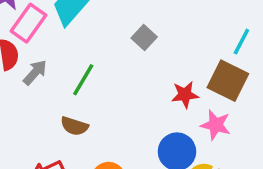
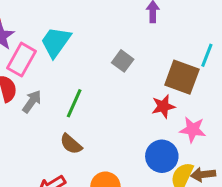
brown square: (228, 81) -> (182, 77), moved
brown semicircle: (74, 126) -> (71, 144), turned 30

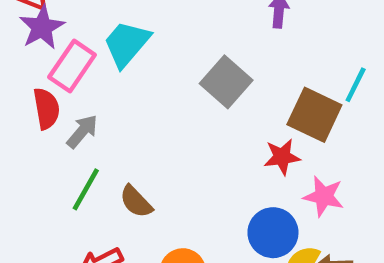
gray square: (123, 61) -> (226, 82), size x1.5
green line: (74, 103) -> (86, 189), moved

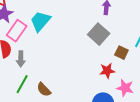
gray square: (226, 82) -> (99, 34), moved
brown square: (314, 115) -> (121, 53), size x0.6
gray arrow: (82, 131) -> (21, 59), turned 140

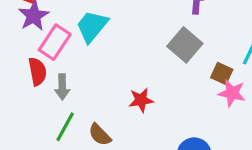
red star: (107, 71) -> (141, 100), moved
pink star: (125, 88) -> (232, 93), moved

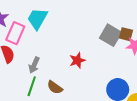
gray square: (185, 45) -> (111, 35), moved
gray arrow: (62, 87) -> (34, 65), moved, turned 35

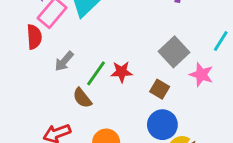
brown square: (126, 34) -> (160, 89), moved
green line: (32, 86) -> (96, 73), moved

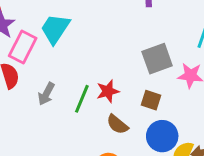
gray square: (174, 52) -> (157, 59), turned 36
brown semicircle: (82, 98) -> (117, 124), moved

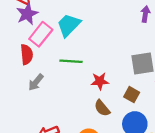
gray arrow: (46, 94) -> (36, 82), moved
green line: (82, 99) -> (71, 61), moved, turned 60

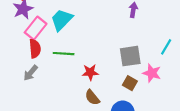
red semicircle: (27, 54) -> (35, 49), moved
brown square: (132, 95) -> (130, 83), moved

